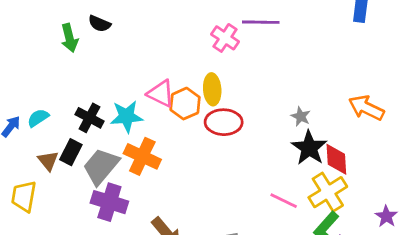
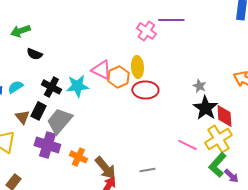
black semicircle: (99, 24) -> (34, 54), moved
green arrow: (69, 38) -> (20, 31), moved, turned 84
orange cross: (142, 156) -> (78, 157), moved, size x0.7
purple cross: (109, 202) -> (47, 145), moved

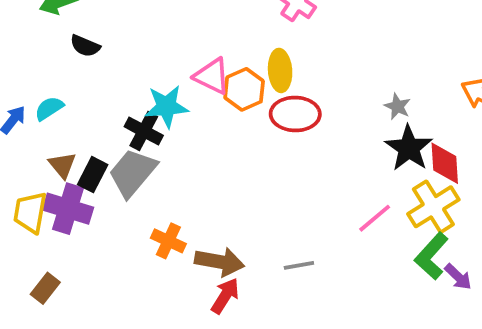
black cross: (51, 87) -> (144, 131), moved
black rectangle: (38, 111) -> (93, 175), moved
purple cross: (47, 145) -> (68, 209), moved
pink line: (187, 145) -> (375, 218), turned -66
brown arrow: (105, 168) -> (219, 262), turned -40

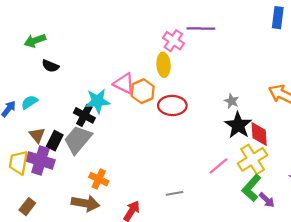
yellow ellipse: (280, 70) -> (164, 65), moved
brown arrow: (219, 262) -> (85, 203), moved

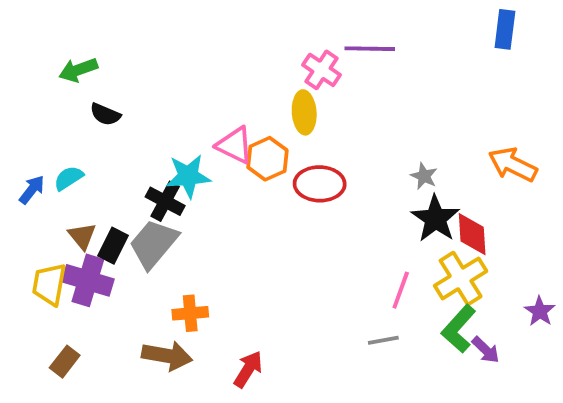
pink line: (218, 166) -> (401, 290), turned -30
orange cross: (99, 179) -> (190, 313), turned -30
gray line: (174, 193) -> (383, 340), moved

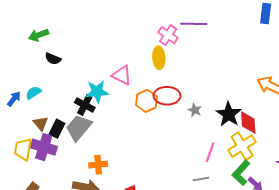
orange hexagon: (267, 159) -> (146, 101), moved
gray star: (424, 176) -> (195, 110), moved

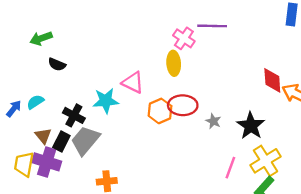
black cross: (85, 105) -> (74, 115), moved
red diamond: (248, 122) -> (272, 80), moved

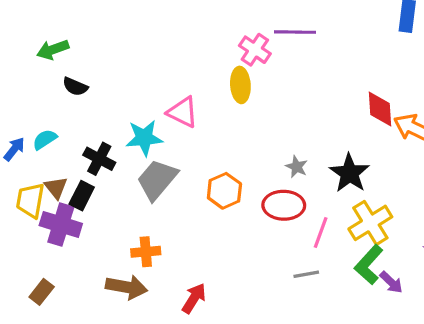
red ellipse: (183, 105) -> (284, 205), moved
orange hexagon: (160, 111) -> (224, 191), moved
gray trapezoid: (85, 140) -> (157, 180), moved
yellow trapezoid: (24, 164) -> (30, 200), moved

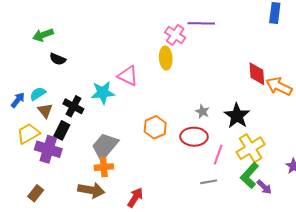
gray trapezoid: (157, 180) -> (105, 146), moved
brown triangle: (56, 188) -> (45, 110), moved
yellow trapezoid: (30, 200) -> (28, 134), turned 50

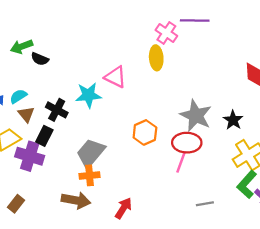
green arrow: (43, 35) -> (22, 47), moved
gray star: (202, 112) -> (196, 116), size x2.0
black star: (237, 116) -> (233, 120), size x0.7
pink line: (218, 155) -> (181, 162), moved
gray line: (209, 182) -> (205, 204), moved

